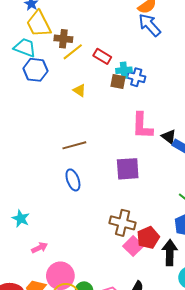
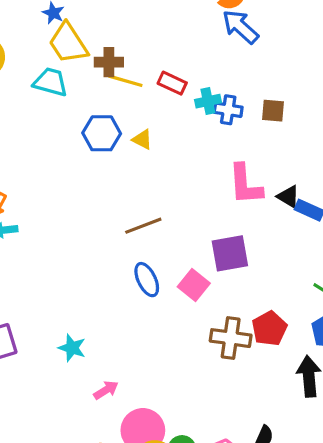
yellow line: (73, 52) -> (126, 81), turned 60
blue hexagon: (35, 70) -> (102, 133), moved
brown square: (118, 82) -> (273, 111), moved
red pentagon: (148, 238) -> (269, 328), moved
pink square: (133, 246) -> (194, 285), moved

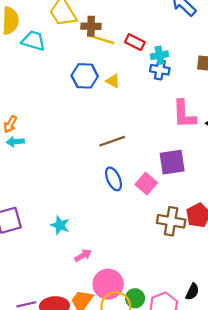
cyan trapezoid: (51, 82) -> (33, 41), moved
blue cross: (228, 110) -> (160, 70), moved

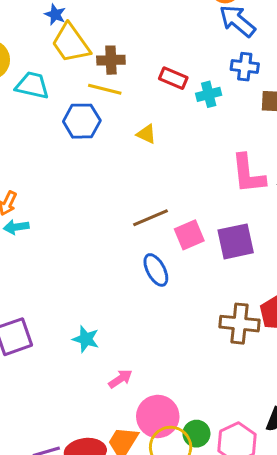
yellow line: (102, 40) -> (105, 89), moved
blue cross: (160, 70) -> (245, 67), moved
blue hexagon: (85, 76) -> (82, 121), moved
pink square: (146, 184) -> (189, 235), moved, turned 30

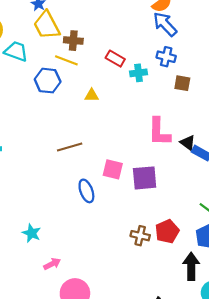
yellow triangle: (146, 134) -> (92, 95), turned -32
brown line: (151, 218) -> (70, 147), moved
pink square: (189, 235) -> (113, 169), turned 30
brown cross: (240, 324) -> (140, 236), size x0.7

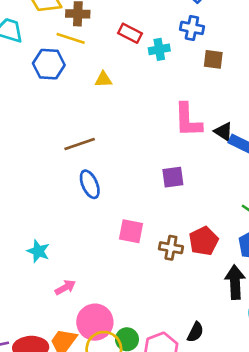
pink square: (113, 169) -> (131, 231), moved
purple square: (145, 178) -> (173, 177), size x0.7
blue ellipse: (86, 191) -> (90, 184), moved

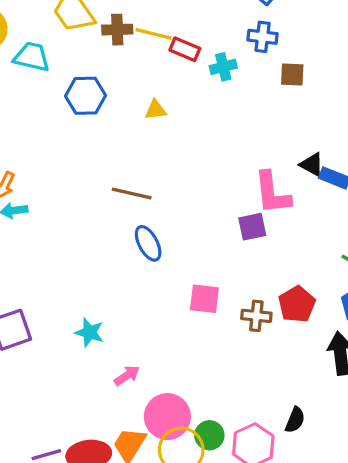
yellow line: (71, 38) -> (154, 34), moved
pink L-shape: (188, 120) -> (272, 193), moved
brown line: (80, 144) -> (132, 193), turned 36

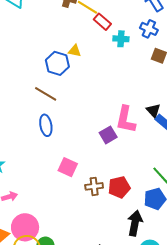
blue hexagon: (85, 96) -> (57, 63), moved
purple square: (252, 227) -> (108, 135), turned -36
brown cross: (256, 316) -> (94, 186), turned -30

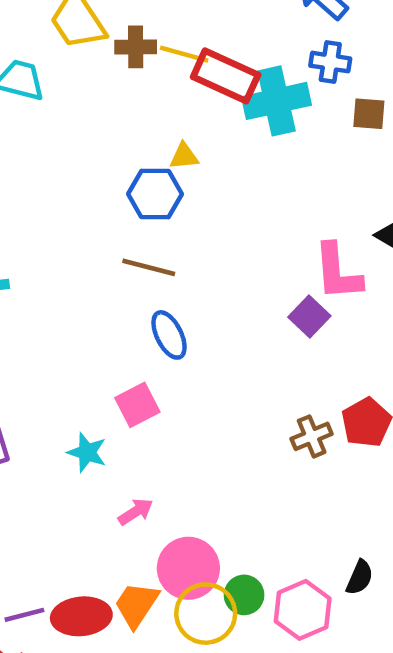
red rectangle: (102, 22) -> (226, 76), size x1.6
cyan cross: (121, 39) -> (276, 101), size x1.8
pink square: (68, 167) -> (137, 405), moved, turned -36

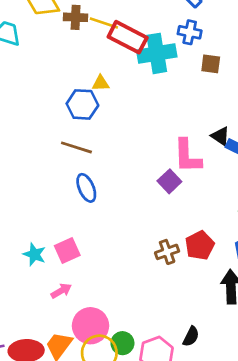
pink square: (137, 405) -> (67, 250), moved

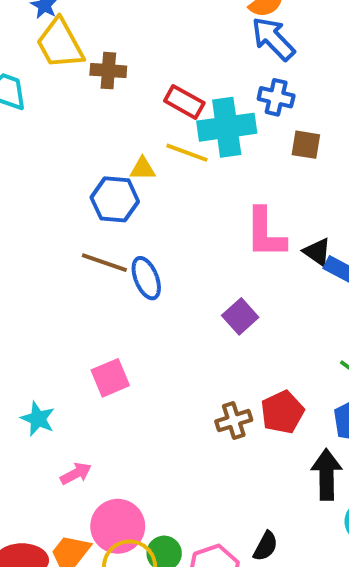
yellow line: (104, 23) -> (187, 153), moved
red rectangle: (128, 37) -> (184, 102), size x0.7
pink L-shape: (187, 156) -> (265, 233), moved
blue ellipse: (86, 188) -> (146, 278), moved
pink square: (67, 250) -> (110, 378), moved

